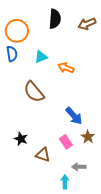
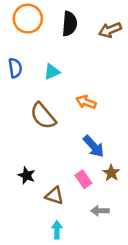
orange circle: (17, 31) -> (28, 19), moved
orange arrow: (66, 68) -> (86, 102), moved
cyan arrow: (65, 182) -> (57, 230), moved

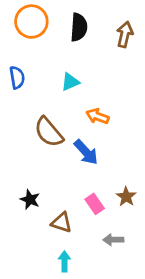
brown arrow: (110, 30) -> (125, 34), turned 125
cyan triangle: (52, 72) -> (70, 82), moved
blue arrow: (94, 146) -> (86, 152), moved

